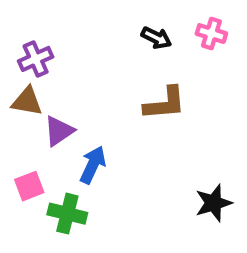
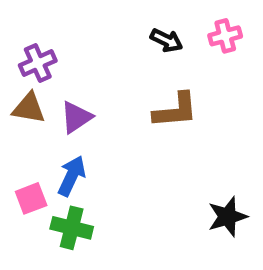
pink cross: (211, 34) -> (225, 36), turned -32
purple triangle: (59, 131) -> (76, 117), moved
blue arrow: (93, 165) -> (72, 176), moved

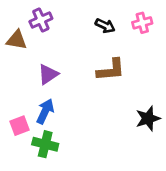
purple cross: (38, 63) -> (41, 20), moved
brown triangle: (29, 108) -> (17, 40), moved
black star: (227, 217) -> (148, 118), moved

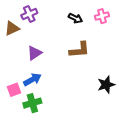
brown triangle: (17, 40) -> (12, 28), turned -35
blue arrow: (45, 111) -> (32, 80), turned 36
green cross: (45, 144) -> (32, 103), turned -30

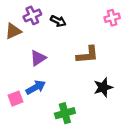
black arrow: (75, 18) -> (58, 21), moved
black star: (106, 85) -> (103, 87), moved
green cross: (32, 103) -> (65, 113), moved

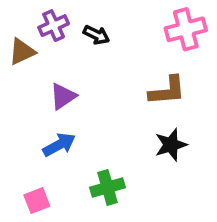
pink cross: (112, 18) -> (186, 29), size x1.5
brown L-shape: (87, 55) -> (167, 91), moved
pink square: (15, 99) -> (37, 201), moved

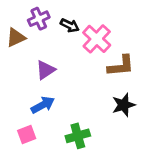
pink cross: (186, 29) -> (97, 39), moved, turned -32
pink square: (37, 201) -> (27, 135), moved

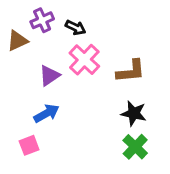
pink cross: (97, 39) -> (84, 60), moved
black star: (124, 105) -> (134, 113), turned 30
green cross: (78, 136) -> (135, 147), moved, turned -30

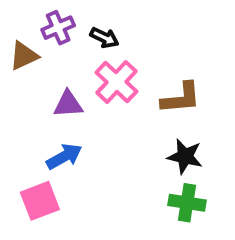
purple triangle: (49, 76) -> (68, 104), turned 30
pink square: (29, 145) -> (40, 201), size x1.4
green cross: (135, 147) -> (187, 203), turned -35

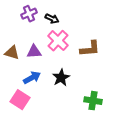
brown triangle: (24, 56) -> (12, 53), moved, turned 42
black star: (185, 156) -> (61, 78), moved, turned 30
pink square: (40, 201) -> (20, 100), turned -36

